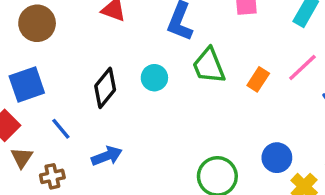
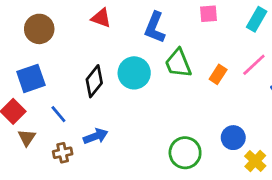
cyan circle: (154, 78) -> (134, 73), size x1.5
brown cross: (52, 176) -> (63, 153), moved

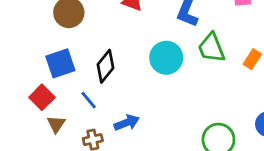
black diamond: (94, 81) -> (106, 66), moved

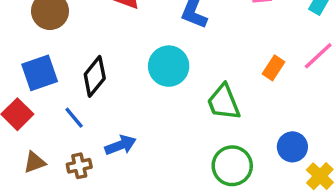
green trapezoid: (211, 48) -> (224, 102), moved
brown triangle: (56, 124) -> (35, 162), moved, turned 36

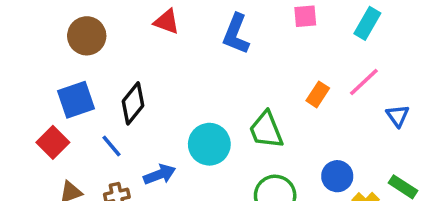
cyan circle: (169, 66) -> (209, 144), moved

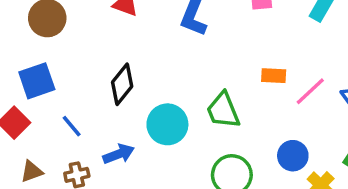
pink line: (364, 82) -> (310, 91), moved
orange rectangle: (318, 94) -> (274, 76), turned 60
black diamond: (133, 103) -> (122, 84), moved

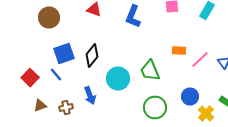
blue square: (37, 81) -> (64, 54), moved
blue line: (72, 126) -> (56, 74), moved
blue arrow: (119, 154) -> (90, 96), turned 90

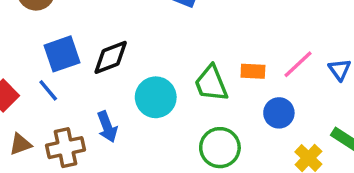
orange rectangle: (179, 50) -> (253, 71), moved
black diamond: (92, 56) -> (111, 57), turned 30
blue circle: (190, 96) -> (279, 113), moved
brown cross: (66, 108) -> (66, 148), size x1.5

